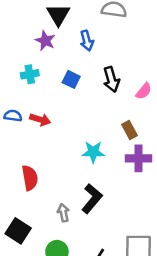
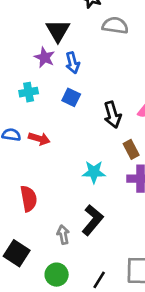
blue arrow: (87, 41) -> (73, 63), moved
black arrow: (111, 79) -> (112, 115), moved

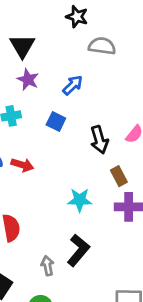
black triangle: (58, 31) -> (22, 46), moved
blue arrow: (73, 63) -> (73, 85), moved, turned -120

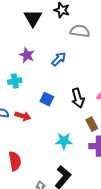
black triangle: (22, 46) -> (33, 18), moved
blue square: (56, 122) -> (47, 99), moved

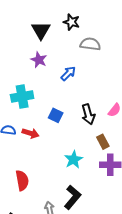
purple star: (27, 55) -> (39, 60), moved
cyan cross: (15, 81) -> (22, 97), size x1.5
cyan star: (64, 141) -> (74, 159), turned -30

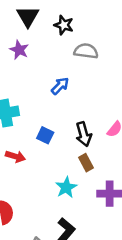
black triangle: (41, 30) -> (28, 16), moved
purple star: (39, 60) -> (19, 50), moved
brown rectangle: (103, 142) -> (86, 163), moved

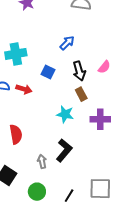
blue arrow: (60, 86) -> (67, 43), moved
cyan star: (66, 187) -> (65, 114), turned -30

